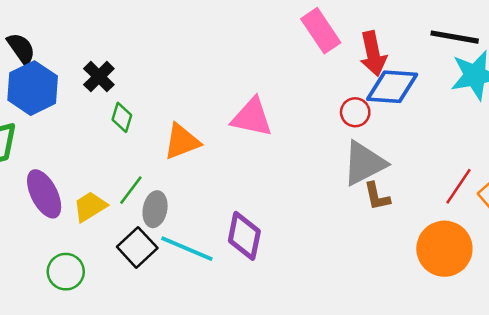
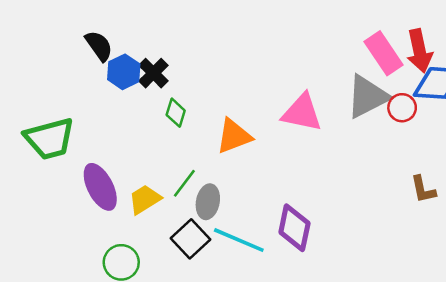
pink rectangle: (321, 31) -> (384, 53), moved
black semicircle: (21, 49) -> (99, 46), moved
blue hexagon: (33, 88) -> (124, 72), moved, size x0.7
gray triangle: (364, 163) -> (367, 97), moved

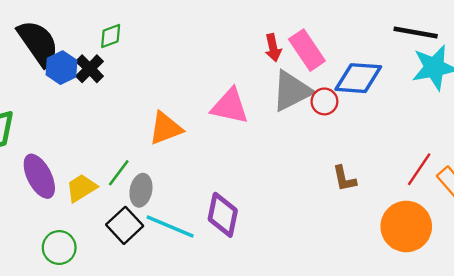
black semicircle: (99, 46) -> (38, 43), size x1.6
red arrow: (419, 51) -> (273, 48), moved, size x0.7
green diamond: (176, 113) -> (111, 36), moved, turned 52

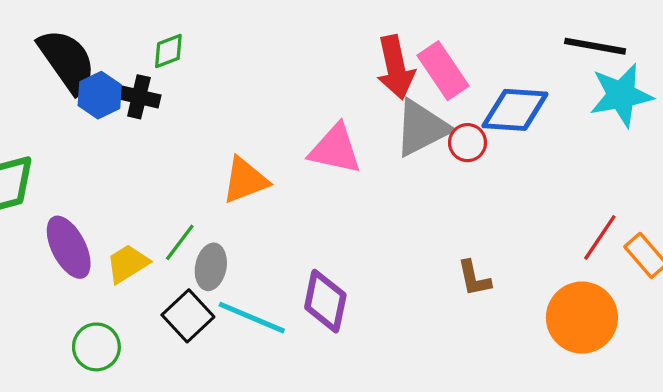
red arrow: (273, 48) -> (396, 67), size x1.6
black cross: (90, 69) -> (139, 97), turned -32
brown L-shape: (344, 179) -> (474, 278), moved

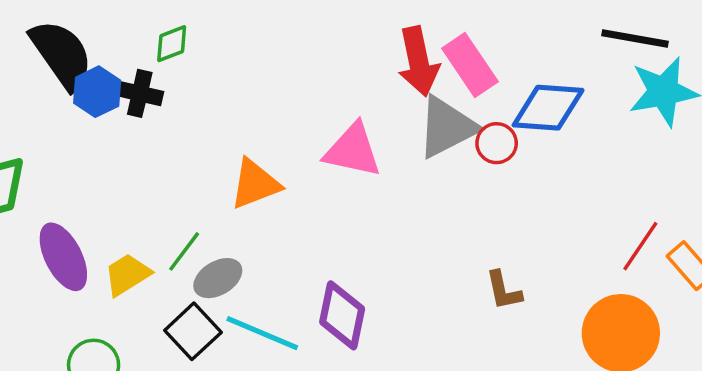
gray ellipse: (211, 267) -> (218, 278), turned 48

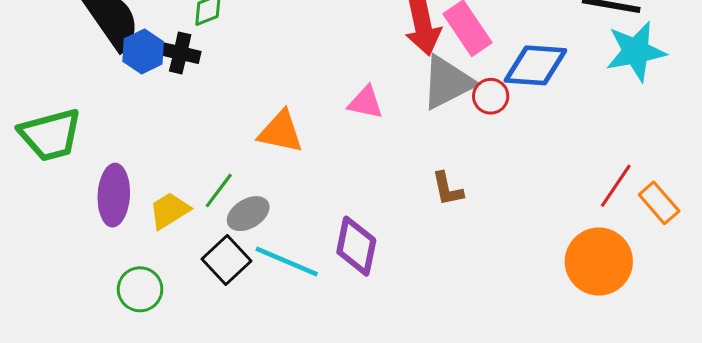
pink triangle: (353, 150) -> (366, 102), size x0.7
orange triangle: (255, 184) -> (281, 132), turned 33
purple ellipse: (63, 257) -> (114, 195), turned 30
brown L-shape: (504, 291) -> (447, 189), moved

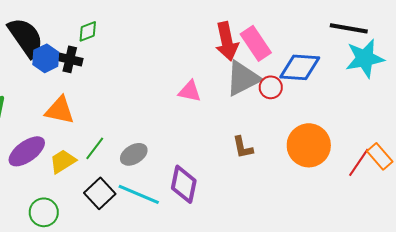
orange triangle: (281, 132) -> (60, 110), moved
red line: (616, 186) -> (359, 162), moved
purple ellipse: (114, 195) -> (27, 151), turned 51
gray ellipse: (248, 214) -> (134, 154), moved
orange circle: (599, 262) -> (309, 145), moved

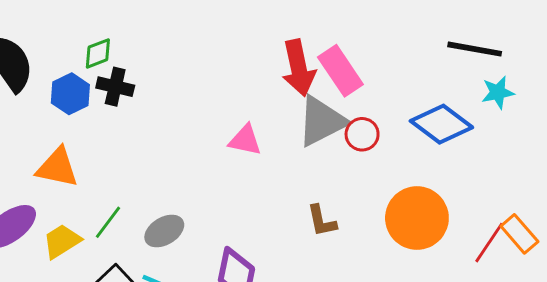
blue hexagon: (46, 58) -> (70, 94), moved
cyan star: (365, 58) -> (498, 92), size x0.6
black cross: (70, 59) -> (115, 87), moved
blue diamond: (300, 67) -> (441, 124), moved, turned 33

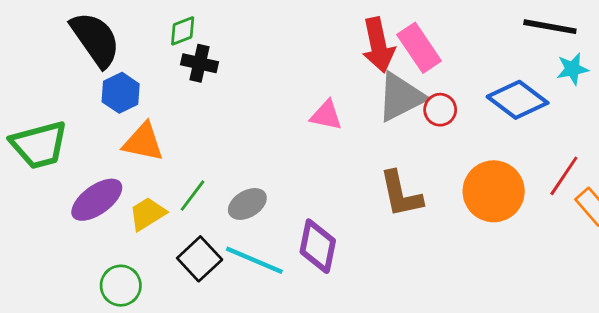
blue hexagon: (70, 94) -> (121, 93), moved
brown L-shape: (322, 221) -> (401, 194), size x1.5
red line: (489, 243) -> (564, 176), moved

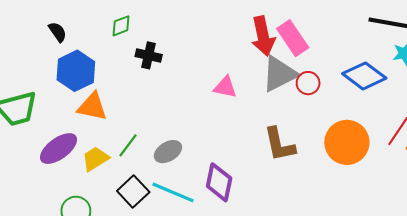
black semicircle: (95, 39) -> (58, 32), size x0.5
black cross: (200, 63) -> (149, 55), moved
blue hexagon: (121, 93) -> (76, 71), size x1.4

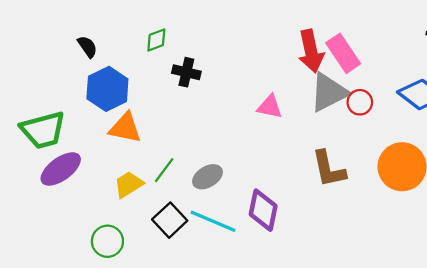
purple ellipse: (59, 149) -> (61, 169), moved

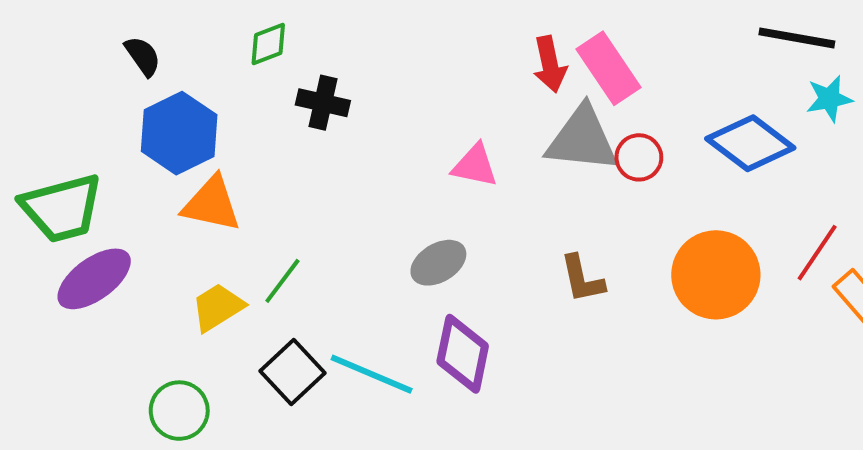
red arrow: (311, 51) -> (550, 64), size x0.7
gray triangle: (329, 92) -> (582, 139), turned 33
brown L-shape: (329, 169) -> (582, 279), size x0.7
gray ellipse: (207, 177) -> (438, 263), moved

